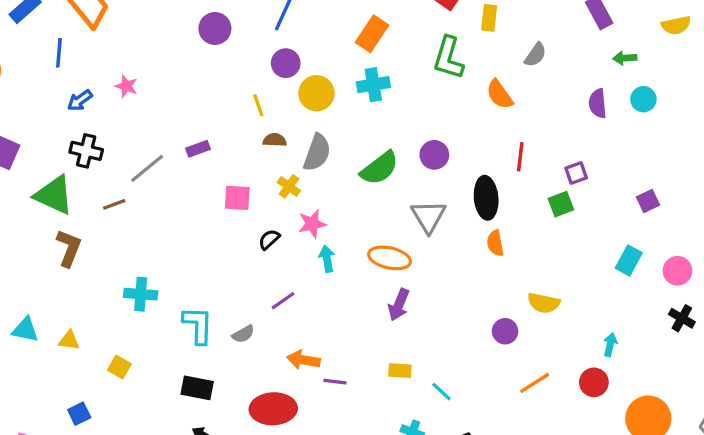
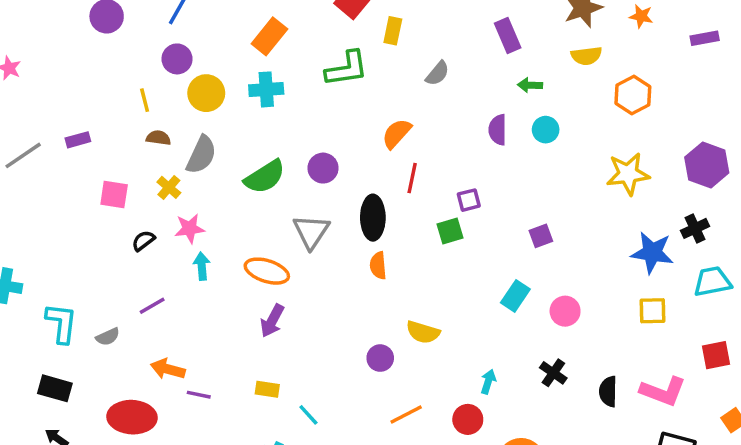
green L-shape: (448, 58) -> (347, 69), turned -120
orange semicircle: (500, 94) -> (397, 134), moved, turned 72
black cross: (682, 318) -> (553, 373), moved

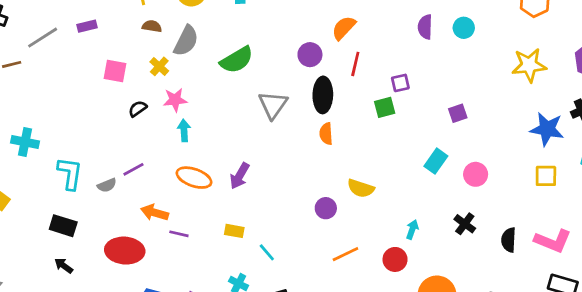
purple circle: (323, 168) -> (310, 55), moved
orange ellipse: (267, 271) -> (194, 178), moved
purple line: (152, 306) -> (133, 169), moved

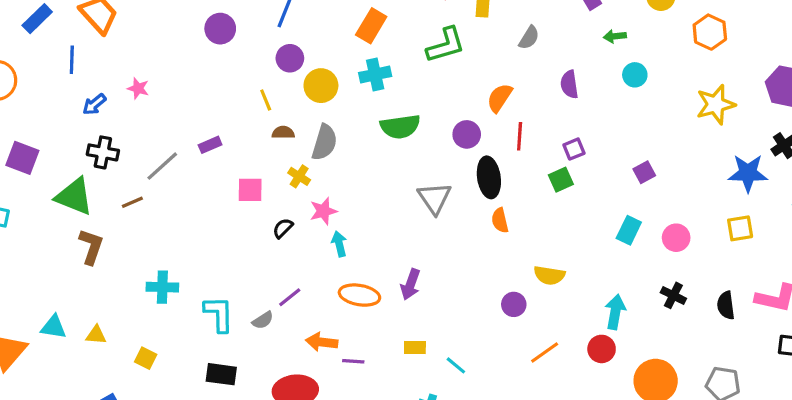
purple semicircle: (425, 27) -> (569, 84), moved
green semicircle: (237, 60) -> (400, 127), moved, turned 32
yellow square: (546, 176) -> (740, 228), moved
cyan arrow: (412, 229) -> (615, 312), size x1.5

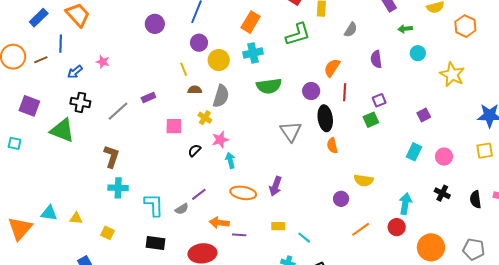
yellow star: (716, 104) -> (452, 74), moved, turned -30
brown line: (132, 202) -> (41, 60), moved
brown L-shape: (91, 247) -> (112, 157), moved

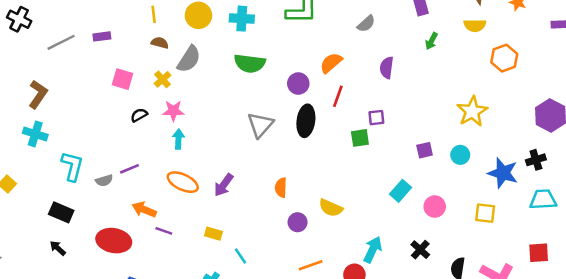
green arrow: (405, 29) -> (431, 41), turned -72
cyan circle: (418, 53) -> (460, 155), moved
orange semicircle: (332, 146) -> (281, 188), moved

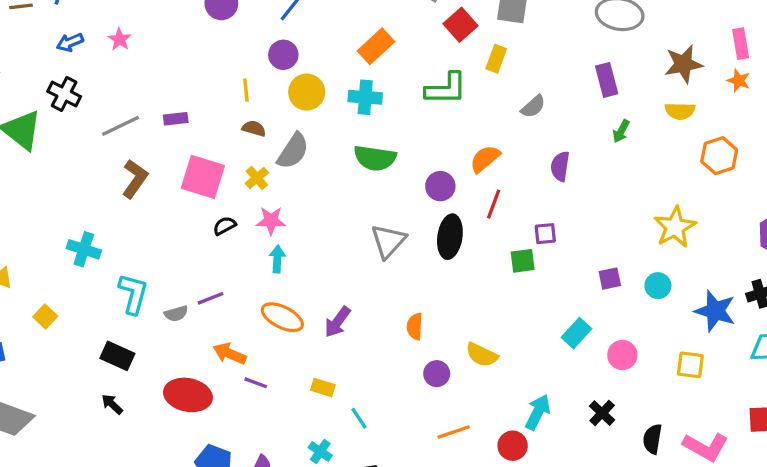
pink square: (123, 79) -> (203, 177), size x1.5
brown L-shape: (38, 94) -> (135, 179), moved

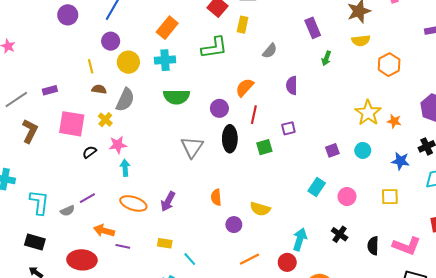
orange star: (739, 81) -> (394, 121), moved
green square: (523, 261) -> (264, 147), moved
blue star: (715, 311) -> (400, 161), size x0.7

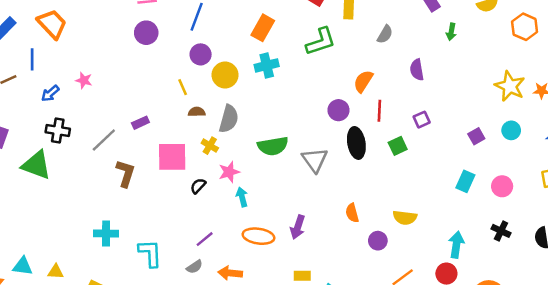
green semicircle: (176, 97) -> (273, 146), moved
gray semicircle: (67, 211) -> (194, 267), moved

